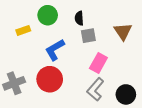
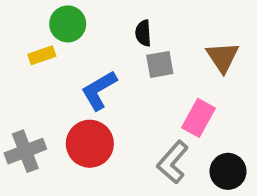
green circle: (48, 15) -> (68, 24), moved
pink rectangle: (98, 63) -> (199, 118), moved

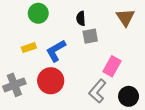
yellow rectangle: (42, 55) -> (29, 48), moved
brown triangle: (222, 57) -> (125, 17), moved

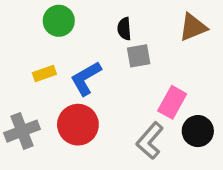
brown triangle: (125, 17) -> (193, 27), turned 42
black circle: (129, 96) -> (198, 131), moved

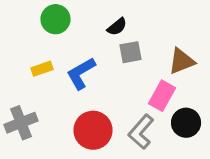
brown triangle: (193, 27) -> (182, 61), moved
black semicircle: (124, 29) -> (117, 27), turned -125
red circle: (78, 125) -> (93, 130), moved

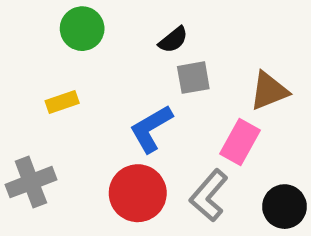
blue L-shape: (81, 73) -> (151, 129), moved
black circle: (186, 123) -> (284, 207), moved

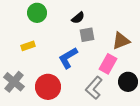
gray cross: (31, 182) -> (14, 82), turned -30
red circle: (138, 193) -> (48, 87), moved
black circle: (284, 207) -> (128, 82), moved

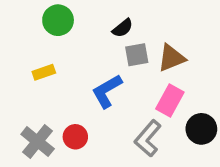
brown triangle: (121, 41) -> (171, 58), moved
gray cross: (14, 82) -> (38, 141), moved
red circle: (48, 87) -> (75, 137), size x0.6

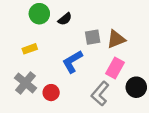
black semicircle: (123, 28) -> (65, 19), moved
gray cross: (38, 141) -> (25, 83), moved

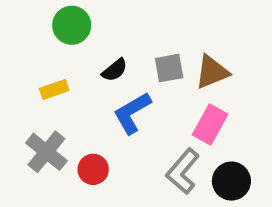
black semicircle: (65, 19) -> (115, 70), moved
black circle: (136, 87) -> (231, 181), moved

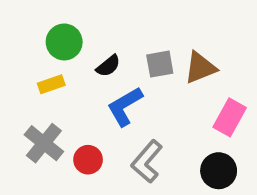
green circle: (72, 25) -> (64, 42), moved
pink rectangle: (210, 125) -> (230, 117), moved
gray L-shape: (183, 171) -> (147, 162), moved

